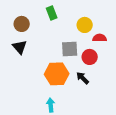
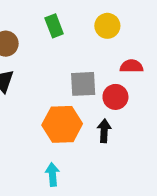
yellow circle: (85, 25) -> (107, 26), moved
black arrow: (83, 78) -> (104, 131), turned 48

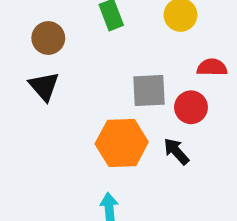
black arrow: (104, 131) -> (176, 151), turned -45

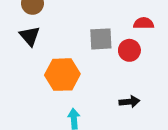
orange hexagon: (122, 143) -> (62, 75), moved
black arrow: (176, 151) -> (129, 102), moved, turned 126

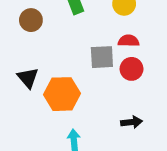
red semicircle: (144, 23) -> (129, 41), moved
black triangle: (30, 36) -> (28, 78), moved

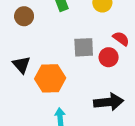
red semicircle: (129, 41) -> (121, 39), moved, turned 35
black arrow: (132, 122) -> (109, 102), size x1.6

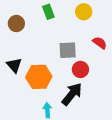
red circle: (109, 57) -> (80, 69), moved
black arrow: (109, 102) -> (72, 94), moved, turned -45

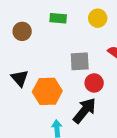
green rectangle: (48, 12) -> (58, 18), turned -64

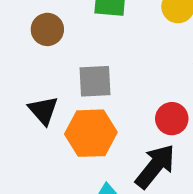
gray square: (80, 61) -> (95, 81), moved

